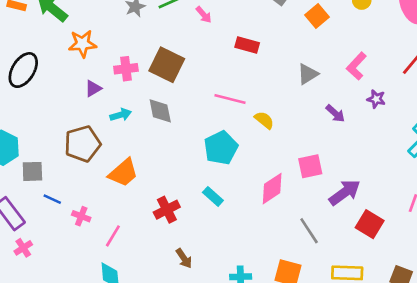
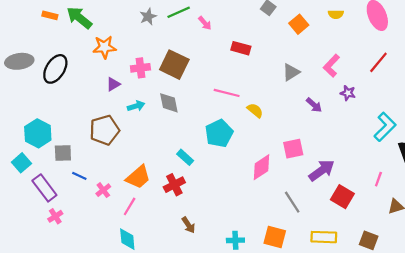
orange trapezoid: (123, 173) -> (138, 177), moved
cyan rectangle: (213, 196) -> (185, 157), moved
pink cross: (81, 216) -> (103, 190), turned 32

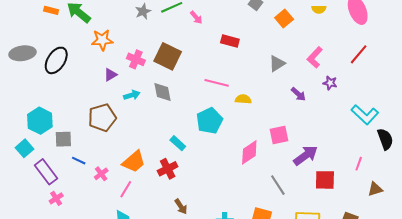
pink cross: (140, 68) -> (136, 59), turned 30
yellow semicircle: (255, 110) -> (243, 99), turned -35
cyan L-shape: (385, 127) -> (365, 115), turned 88
red square: (342, 197) -> (325, 180), turned -30

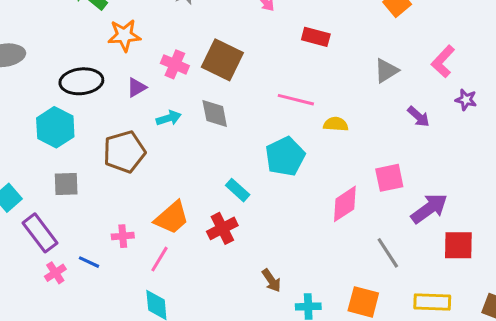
black ellipse: (56, 60) -> (81, 81), moved, turned 52
cyan hexagon: (40, 121) -> (55, 127), moved
blue line: (79, 161) -> (89, 262), moved
pink cross: (101, 174) -> (123, 236), turned 32
brown arrow: (181, 207) -> (271, 280), moved

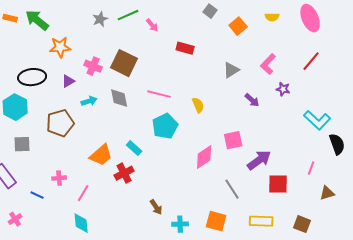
pink line: (296, 100) -> (159, 94), moved
yellow semicircle: (336, 124) -> (198, 105), turned 63
orange trapezoid: (172, 218) -> (101, 155), moved
pink cross: (55, 273) -> (15, 219), moved

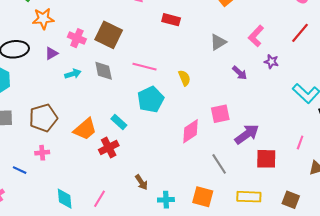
brown pentagon: (60, 123) -> (43, 118), moved
pink line: (83, 193) -> (99, 199), moved

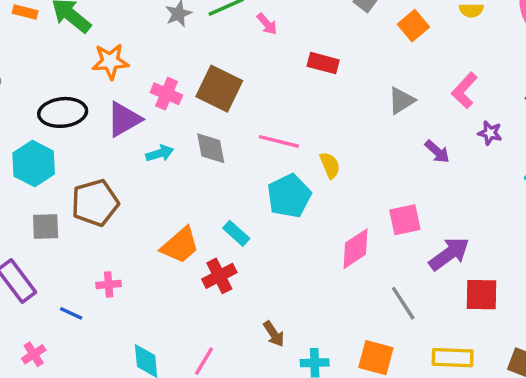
purple triangle: (51, 53) -> (124, 119), size x1.6
yellow semicircle: (184, 78) -> (330, 165), moved
brown pentagon: (43, 118) -> (95, 203), moved

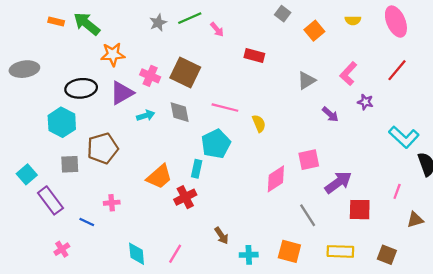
cyan pentagon: (289, 196) -> (216, 144), moved
cyan rectangle: (236, 233) -> (197, 169), turned 60

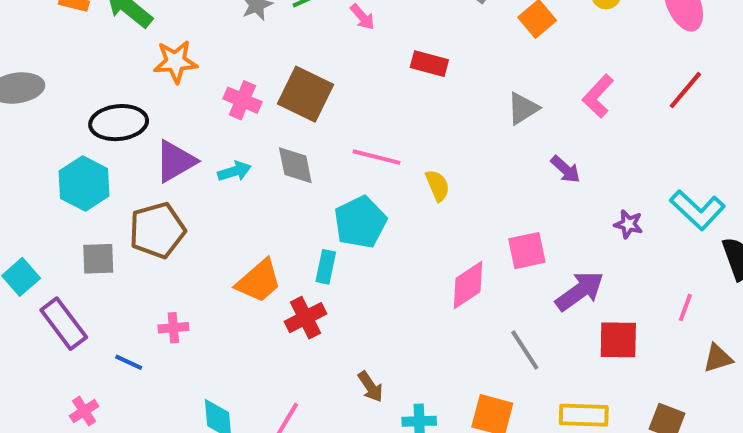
purple triangle: (122, 93) -> (175, 161), moved
purple star: (365, 102) -> (628, 224), moved

